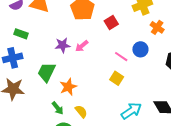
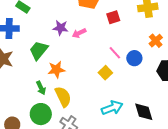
orange cross: (157, 27) -> (156, 41), moved
blue circle: (140, 49) -> (134, 58), moved
yellow semicircle: (81, 111) -> (63, 97), size x1.5

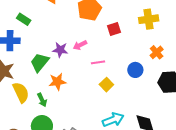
purple star: (61, 28) -> (60, 50), moved
pink line: (115, 53) -> (98, 62), moved, turned -56
yellow semicircle: (63, 97) -> (21, 92), moved

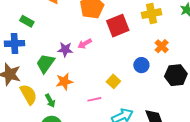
red square: (114, 29) -> (118, 26), size x1.6
pink line: (98, 62) -> (94, 99), moved

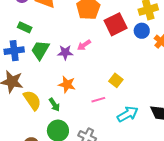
green trapezoid: (45, 63) -> (40, 50), moved
blue circle: (141, 65) -> (142, 31), moved
orange star: (64, 82) -> (67, 84), turned 30

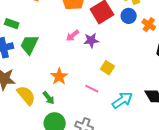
purple star: (65, 52) -> (91, 40), moved
orange star: (67, 84) -> (59, 76), turned 30
pink line: (98, 100) -> (92, 89), turned 48

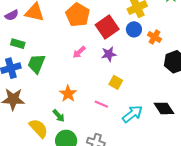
purple star: (91, 40) -> (109, 54), moved
yellow semicircle: (26, 95) -> (39, 128), moved

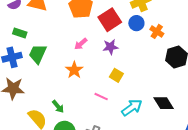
orange star: (68, 94) -> (74, 70), moved

